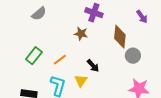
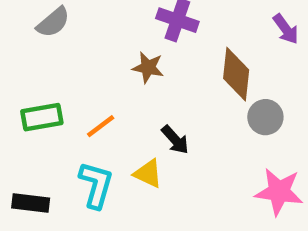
green rectangle: (34, 56) -> (42, 117), turned 42
yellow triangle: (81, 81) -> (148, 174), turned -40

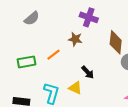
orange line: (101, 126) -> (53, 55), moved

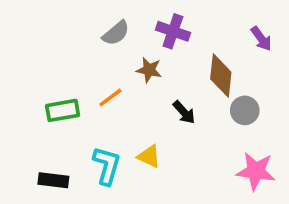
gray semicircle: (32, 18) -> (116, 33), moved
black arrow: (88, 72) -> (184, 112), moved

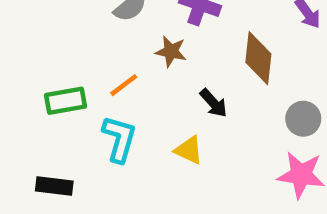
gray circle: (245, 110) -> (303, 119), moved
yellow triangle: (149, 156) -> (189, 150), moved
cyan L-shape: (107, 166) -> (119, 139), moved

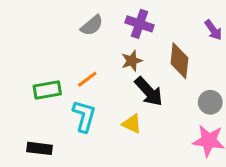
brown star: (171, 51) -> (132, 61), moved, turned -30
black arrow: (214, 103) -> (149, 92), size x1.5

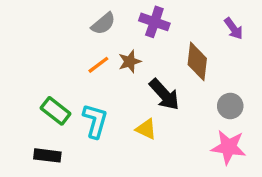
brown star: (132, 61) -> (130, 61), moved
orange line: (87, 79) -> (98, 65), moved
green rectangle: (47, 90) -> (56, 111), moved, turned 48

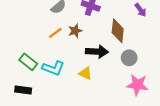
black arrow: (164, 94) -> (97, 52), turned -45
gray circle: (230, 106) -> (129, 58), moved
cyan L-shape: (95, 121) -> (53, 68), turned 95

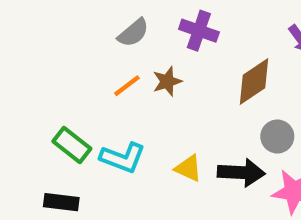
brown diamond: (118, 31) -> (254, 81), turned 50
black arrow: (97, 52) -> (241, 173), moved

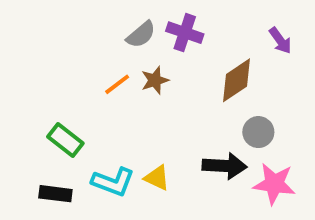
gray semicircle: (133, 33) -> (141, 35), moved
cyan L-shape: (123, 158) -> (113, 182), moved
yellow triangle: (188, 168) -> (157, 178), moved

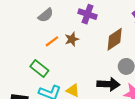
gray semicircle: (141, 35) -> (46, 15), moved
green rectangle: (65, 140) -> (39, 69), moved

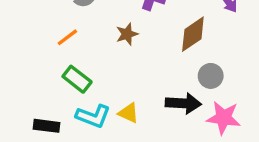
orange line: (52, 41) -> (67, 37), moved

